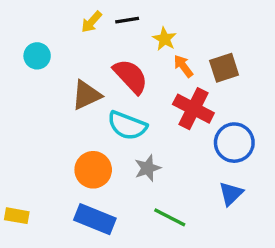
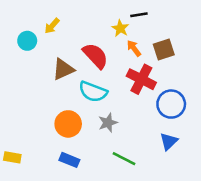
black line: (127, 20) -> (139, 15), moved
yellow arrow: (91, 22) -> (52, 26), moved
blue rectangle: (95, 219) -> (69, 160), size x0.7

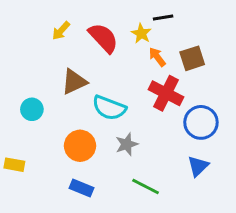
cyan circle: (27, 41) -> (32, 109), moved
red semicircle: (95, 56) -> (103, 38), moved
yellow rectangle: (12, 157) -> (14, 165), moved

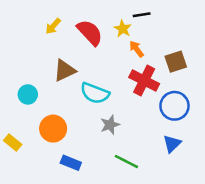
brown square: (192, 58) -> (176, 62), moved
orange circle: (80, 146) -> (53, 129), moved
yellow rectangle: (14, 165) -> (13, 142), turned 30

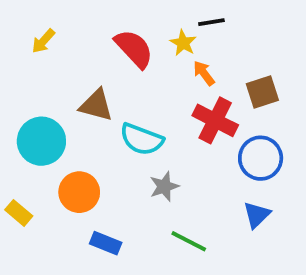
yellow arrow: (53, 26) -> (43, 41), moved
brown triangle: (64, 70) -> (96, 105), turned 40
cyan circle: (28, 94) -> (41, 141), size x1.6

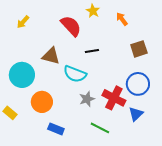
black line: (211, 22) -> (92, 51), moved
yellow star: (183, 43) -> (93, 11), moved
orange arrow: (204, 73) -> (122, 19), moved
red cross: (215, 120) -> (114, 98), moved

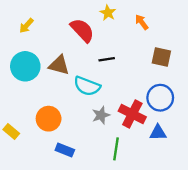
brown square: (139, 49) -> (161, 57), turned 30
cyan circle: (22, 75) -> (25, 66), moved
blue triangle: (136, 114) -> (158, 133), turned 42
green line: (100, 128) -> (116, 149), turned 72

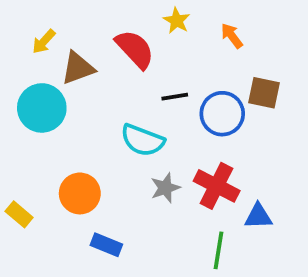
brown triangle: (59, 65) -> (78, 68), moved, turned -35
blue circle: (160, 98) -> (222, 114), moved
green line: (116, 149) -> (218, 250), moved

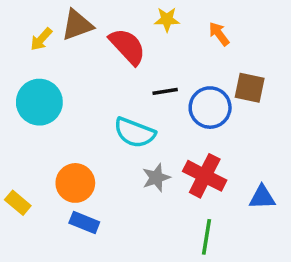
yellow star: (177, 21) -> (167, 19), turned -30
brown triangle: (78, 68) -> (77, 25), moved
blue triangle: (258, 216) -> (262, 197), moved
blue rectangle: (106, 245) -> (84, 223), moved

